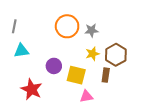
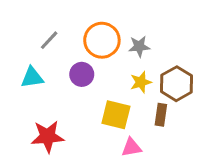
gray line: (14, 26) -> (49, 40), moved, turned 32
purple circle: (54, 66) -> (82, 74), moved
red star: (31, 89) -> (48, 136), turned -30

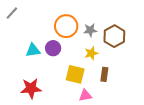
gray line: (49, 40) -> (12, 13), moved
cyan triangle: (32, 77) -> (33, 50), moved
brown hexagon: (176, 84) -> (114, 36), moved

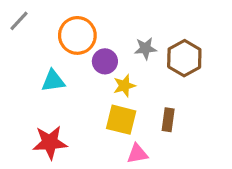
orange circle: (66, 26) -> (77, 35), moved
purple circle: (53, 48) -> (105, 61), moved
yellow star: (91, 53) -> (124, 86), moved

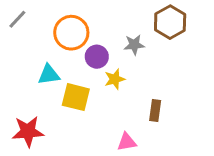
brown hexagon: (184, 58) -> (170, 22), moved
yellow square: (121, 120) -> (76, 97), moved
red star: (50, 142) -> (28, 131), moved

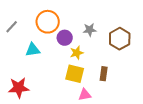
gray line: (17, 19) -> (12, 27), moved
brown hexagon: (170, 22) -> (120, 39), moved
yellow square: (76, 97) -> (75, 74), moved

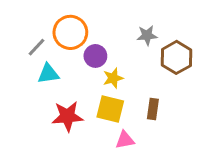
gray line: (12, 27) -> (36, 47), moved
gray star: (90, 30) -> (147, 35), moved
red star: (19, 88) -> (67, 116), moved

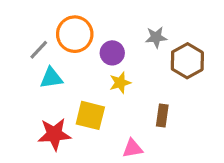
purple circle: (95, 56) -> (112, 53), moved
yellow square: (110, 109) -> (90, 115), moved
red star: (67, 116) -> (54, 134), moved

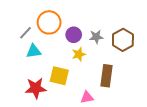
gray star: (156, 37) -> (96, 37), moved
brown rectangle: (162, 115) -> (106, 76), size x1.5

